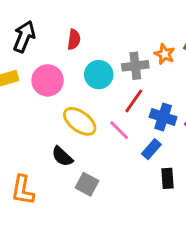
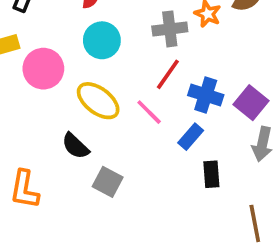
cyan circle: (99, 75) -> (102, 40), moved
pink circle: (48, 80) -> (43, 69), moved

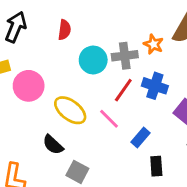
cyan circle: (102, 40) -> (93, 60), moved
blue cross: (206, 95) -> (155, 86), moved

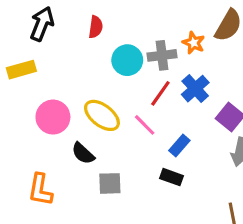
pink circle: (29, 86) -> (53, 117), moved
blue cross: (155, 86) -> (195, 89), turned 30
black rectangle: (156, 166) -> (171, 177), moved, turned -66
gray square: (77, 172) -> (110, 183), turned -30

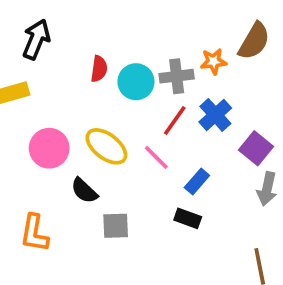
red semicircle: (96, 27) -> (99, 69), moved
orange star: (194, 43) -> (214, 61), turned -30

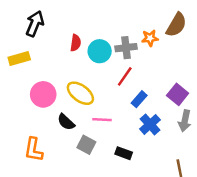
blue cross: (215, 115) -> (150, 124), moved
pink line: (156, 157) -> (102, 120), moved, turned -42
blue rectangle: (197, 181) -> (139, 99), moved
black rectangle: (188, 218) -> (124, 153), moved
gray square: (116, 226) -> (86, 145), turned 30

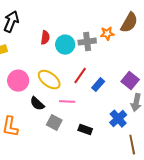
red line: (125, 76) -> (80, 76), moved
blue cross: (150, 124) -> (118, 119), moved

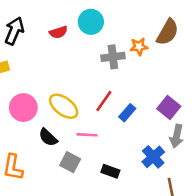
red semicircle: (45, 38) -> (58, 32), moved, turned 64
cyan circle: (65, 45) -> (91, 22), moved

